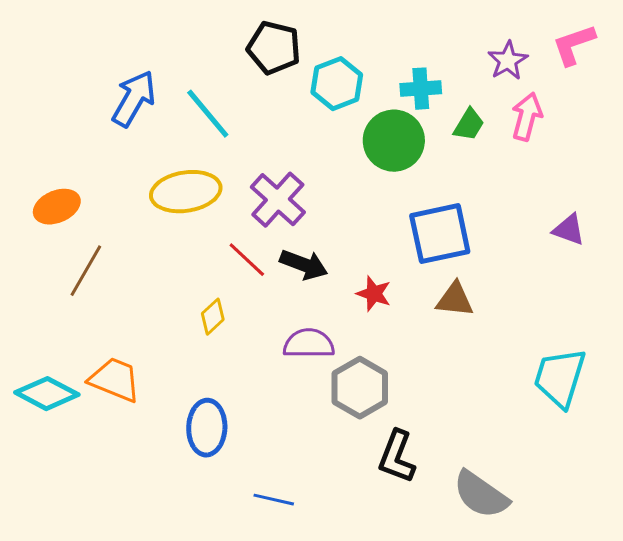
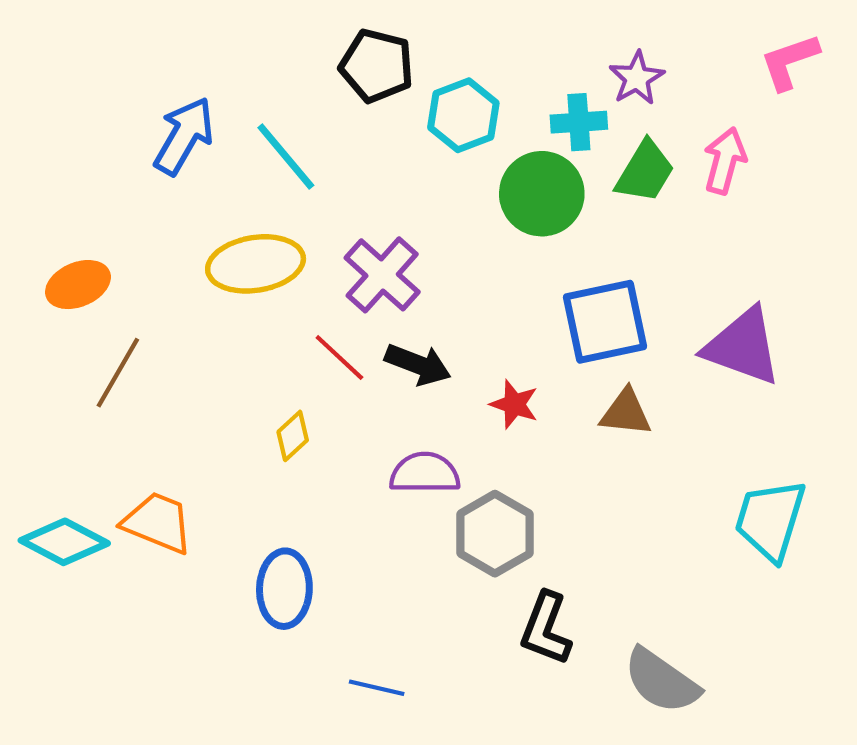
purple star: (508, 61) -> (637, 78), moved
green trapezoid: (469, 125) -> (645, 172), size x1.4
purple triangle: (569, 230) -> (743, 346), moved, size x1.8

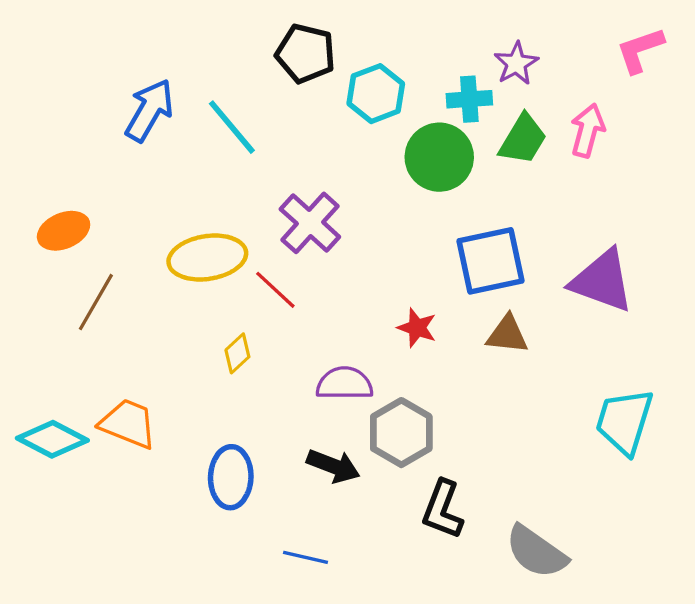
yellow ellipse: (256, 264) -> (207, 258), moved
black arrow: (418, 364) -> (333, 466), moved

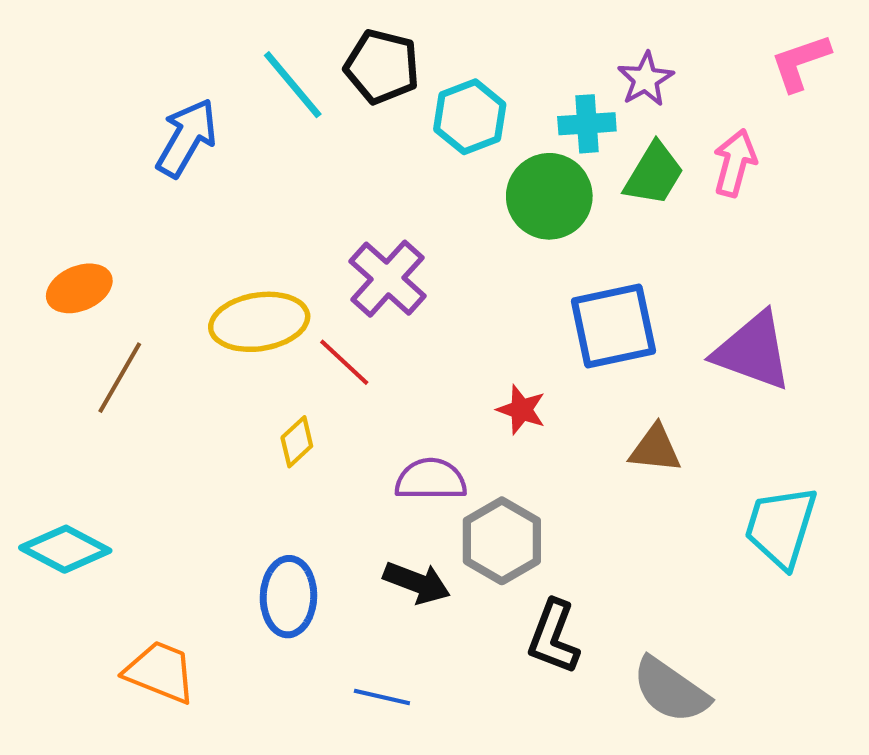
cyan line: (232, 127) -> (293, 85), moved
brown triangle: (507, 334) -> (655, 449), moved
orange trapezoid: (128, 424) -> (160, 672), moved

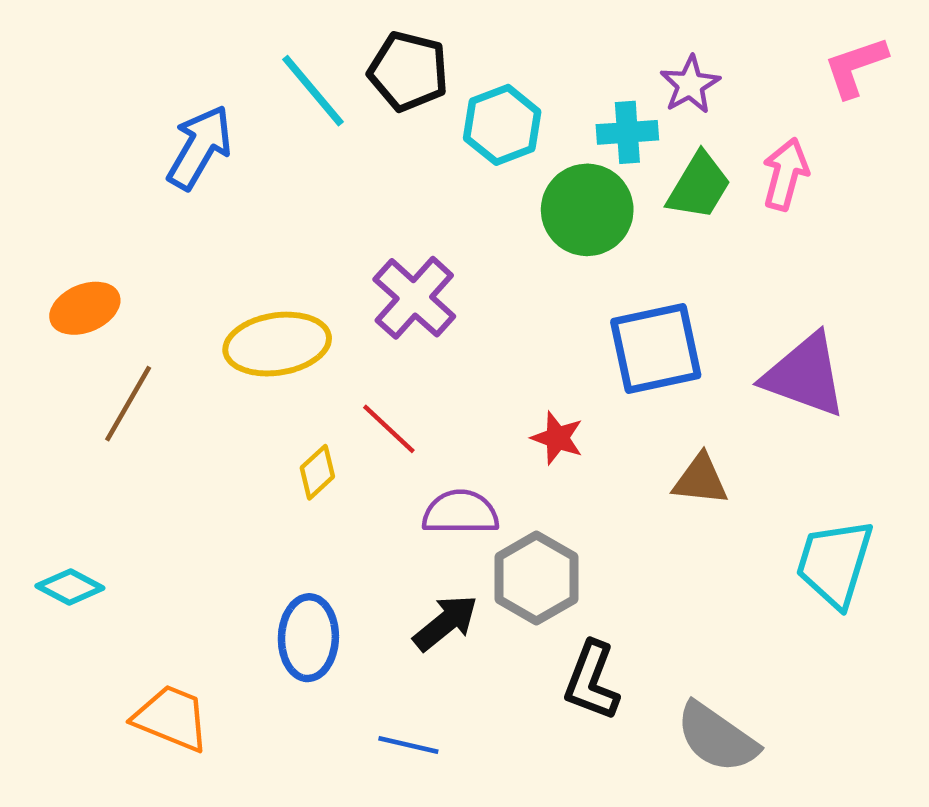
red line: (344, 362) -> (389, 429), moved
cyan diamond: (65, 549) -> (70, 587), size x0.7
black arrow: (417, 583) -> (446, 623), turned -60

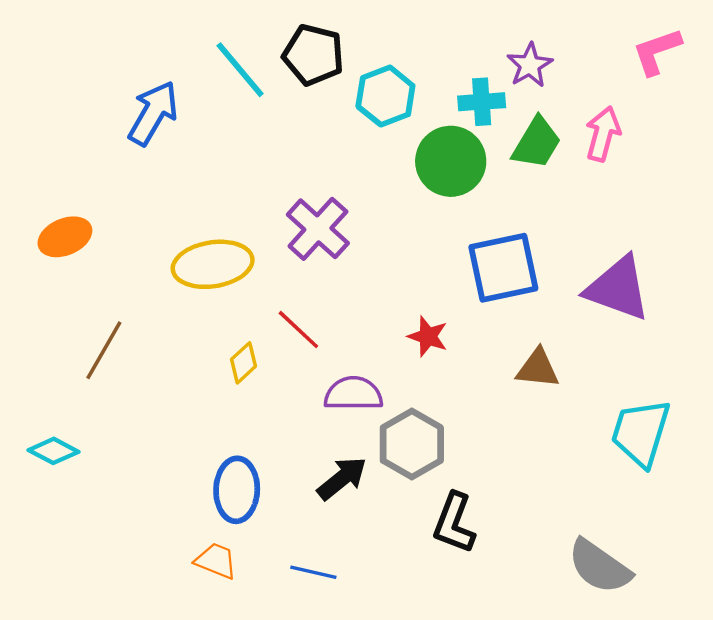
brown line: (128, 404) -> (104, 350), moved
orange trapezoid: (171, 718) -> (216, 561), moved, size x0.7
gray semicircle: (717, 738) -> (600, 567), moved

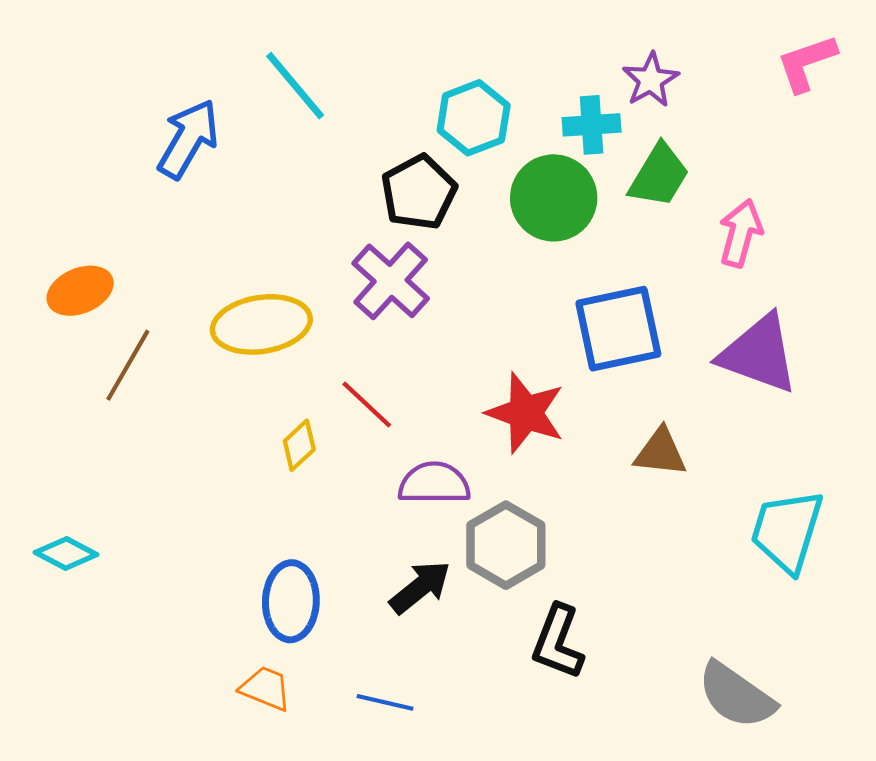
black pentagon: (313, 55) -> (419, 192), moved, turned 30
pink arrow: (603, 134) -> (741, 233), moved
red star: (428, 336) -> (526, 413), size x1.6
brown line: (104, 350) -> (128, 365), moved

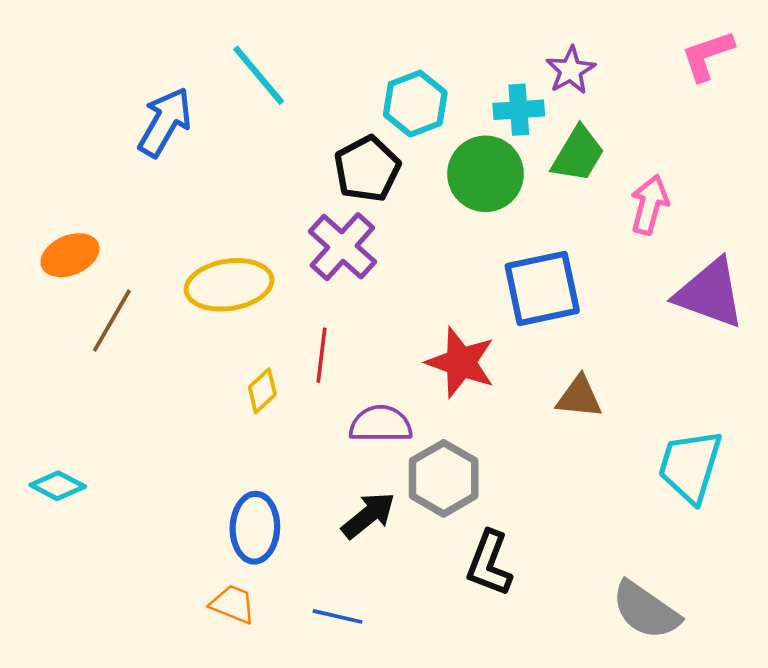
purple triangle: (759, 354) -> (710, 293), moved
red line: (367, 405) -> (321, 355), turned 54

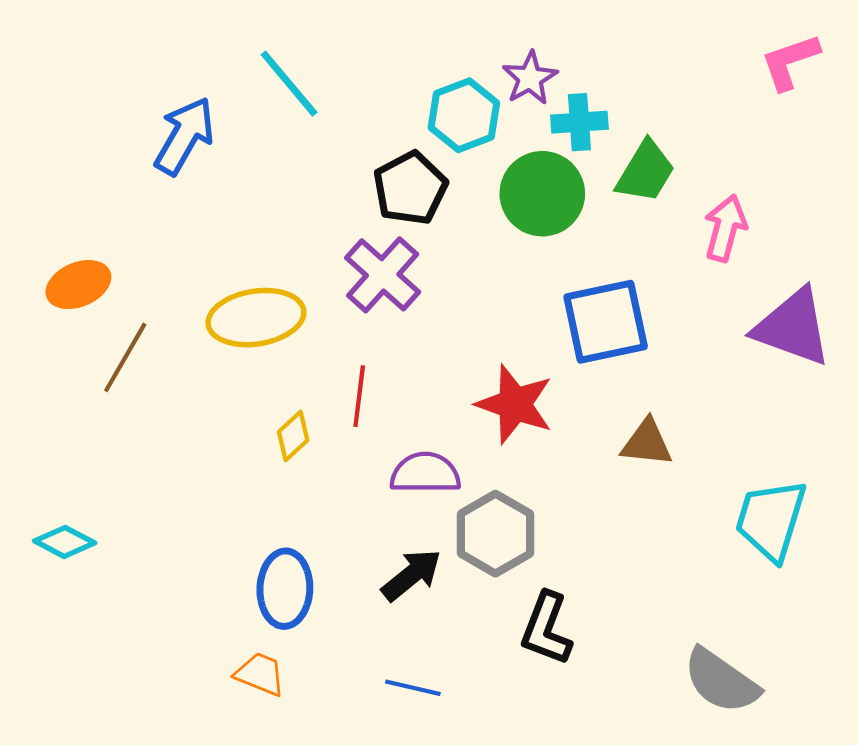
purple star: (571, 70) -> (530, 78), moved
blue line: (338, 616) -> (413, 688), moved

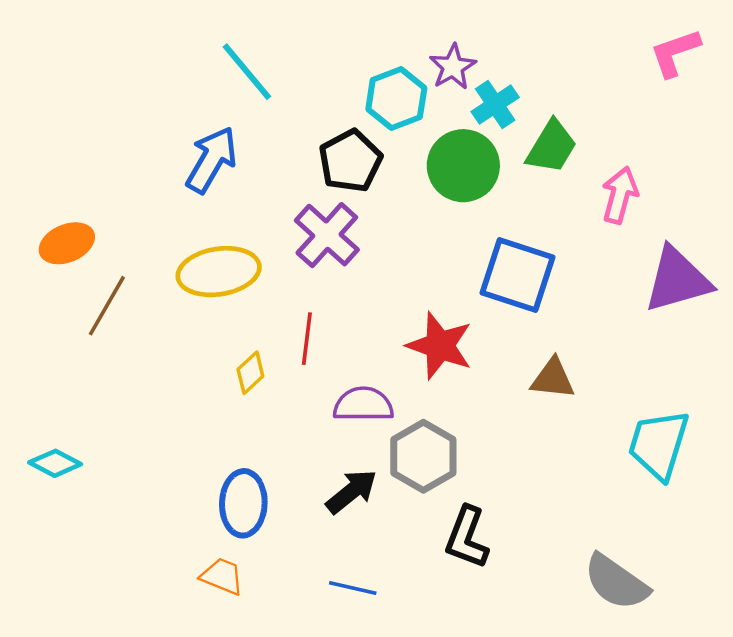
cyan cross: (579, 122) -> (495, 105), turned -30
blue arrow: (184, 136) -> (212, 160), moved
blue square: (606, 322) -> (517, 275), turned 30
purple triangle: (793, 327) -> (677, 280), turned -36

